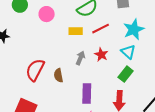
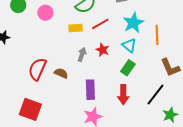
brown semicircle: (58, 75) -> (61, 73), turned 128

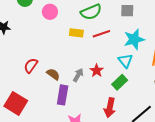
red star: (103, 50) -> (97, 71), moved
gray arrow: (82, 54) -> (78, 75), moved
red semicircle: (37, 69) -> (31, 65), size x0.7
purple rectangle: (90, 90) -> (63, 95), moved

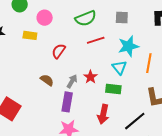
yellow rectangle: (76, 33) -> (30, 35), moved
red semicircle: (31, 65) -> (59, 51), moved
green rectangle: (120, 82) -> (113, 89), turned 49
purple rectangle: (63, 95) -> (67, 102), moved

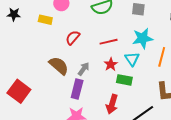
red line: (96, 40) -> (109, 42), moved
red star: (90, 77) -> (111, 64), moved
brown semicircle: (47, 80) -> (59, 66), size x1.5

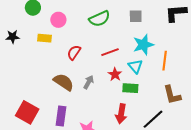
purple rectangle: (77, 89) -> (61, 116), moved

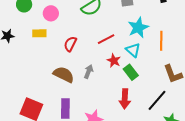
green rectangle: (130, 88) -> (131, 72), turned 56

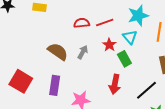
red semicircle: (70, 44) -> (82, 23), moved, turned 49

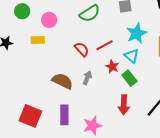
red semicircle: (82, 23) -> (82, 49), turned 63

